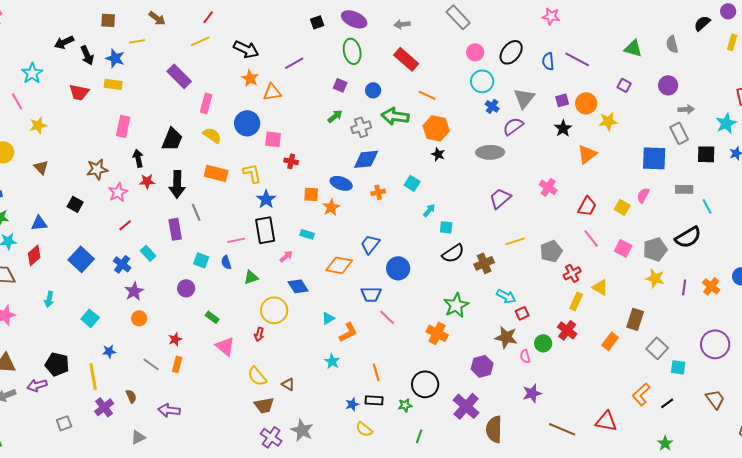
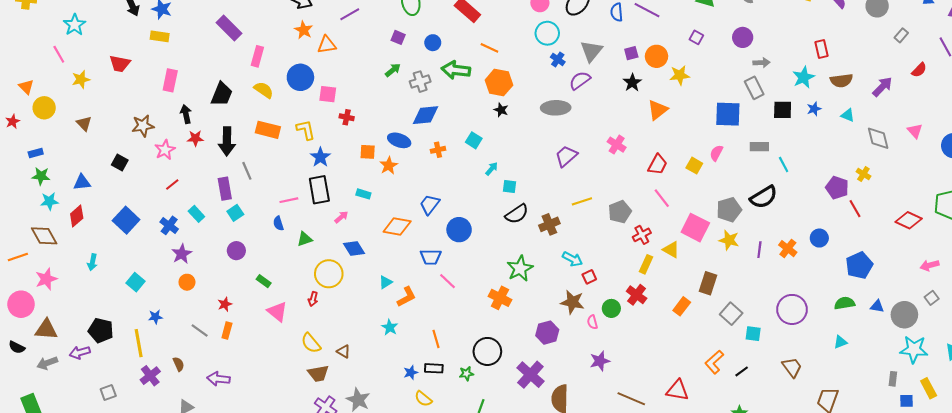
red trapezoid: (79, 92) -> (120, 64), moved
pink square: (623, 248) -> (695, 228), moved, size x1.5
cyan square: (201, 260) -> (235, 213), moved, turned 35

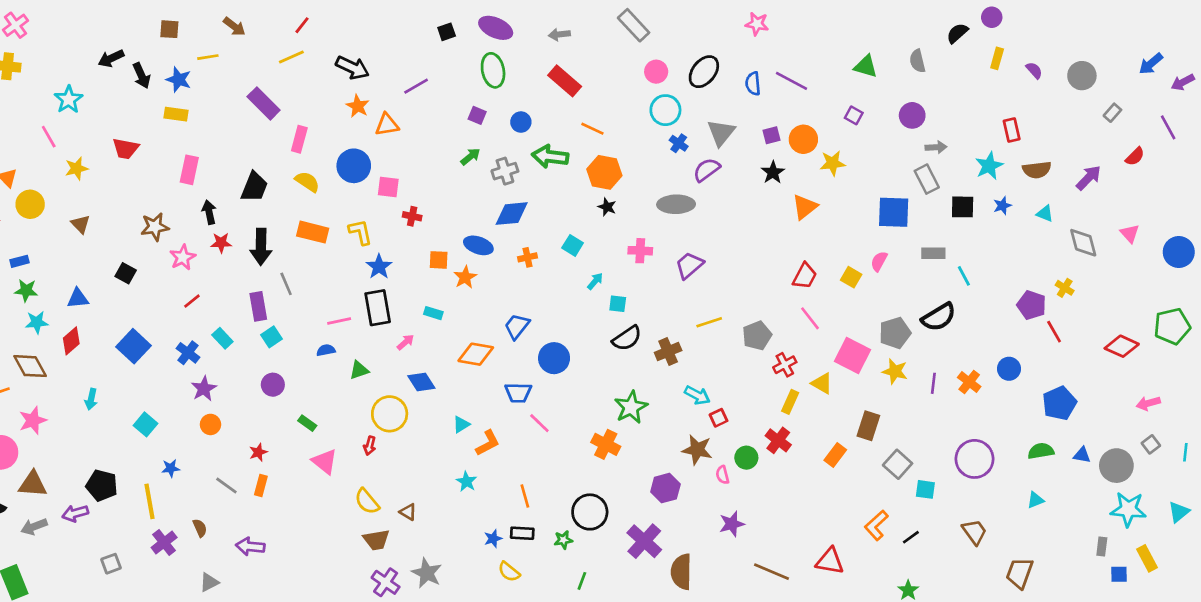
pink cross: (617, 145) -> (640, 251), moved, turned -30
blue semicircle: (278, 223) -> (326, 350), turned 96

